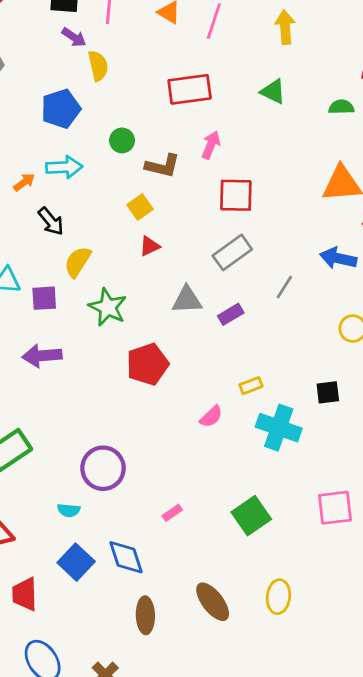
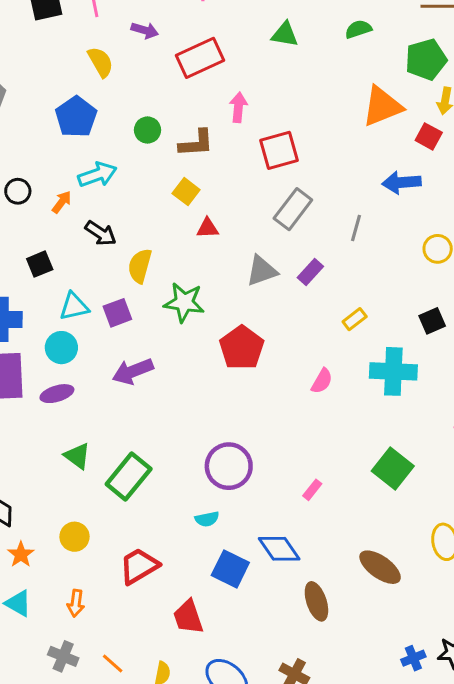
purple arrow: (74, 37) -> (145, 30), moved
red triangle: (150, 246) -> (208, 228), turned 40
yellow rectangle: (251, 386) -> (355, 319), moved

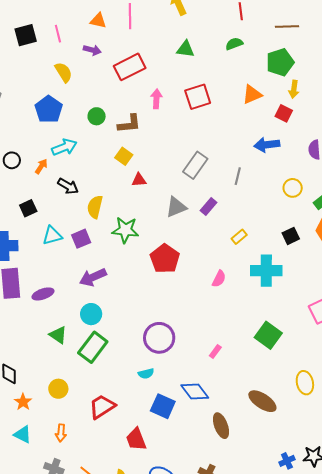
orange triangle: (382, 106) -> (252, 94), size x0.7
red square: (279, 150) -> (198, 97), moved
cyan circle: (61, 348) -> (91, 314), moved

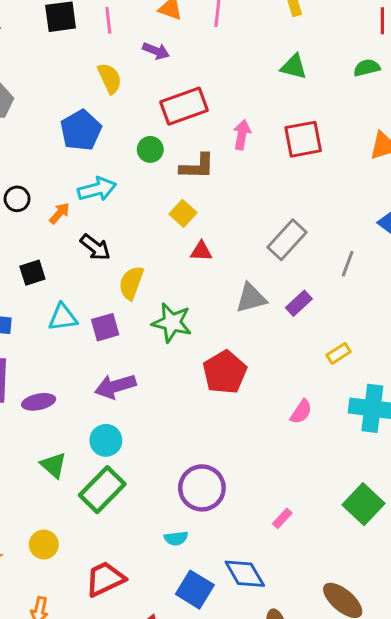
red rectangle: (130, 67) -> (184, 106), moved

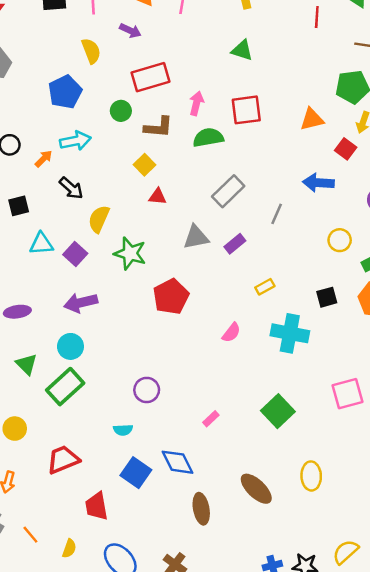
green semicircle: (367, 68) -> (208, 138), moved, size x1.4
purple square: (105, 327) -> (75, 254), turned -35
purple circle: (202, 488) -> (147, 390), size x0.7

